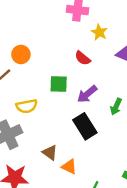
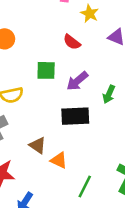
black rectangle: (85, 126) -> (75, 116), turned -60

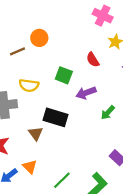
black rectangle: (75, 116) -> (55, 117), moved
orange triangle: (59, 160) -> (30, 167), moved

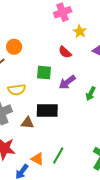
pink cross: (103, 16) -> (63, 12), turned -30
brown triangle: (36, 133) -> (27, 123), moved, turned -32
green line: (62, 180) -> (58, 156), moved

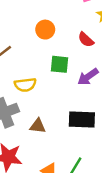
orange circle: (14, 47) -> (45, 30), moved
black rectangle: (47, 110) -> (82, 119), moved

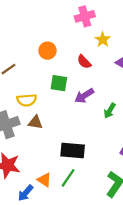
black rectangle: (82, 119) -> (73, 151), moved
brown triangle: (38, 126) -> (35, 122), moved

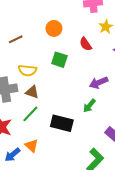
purple arrow: (84, 96) -> (99, 83), moved
green arrow: (110, 111) -> (89, 106), moved
green line: (68, 178) -> (30, 114), moved

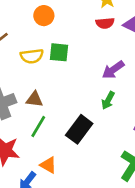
red semicircle: (86, 44) -> (105, 23), moved, turned -48
yellow semicircle: (27, 70) -> (32, 56), moved
black rectangle: (62, 123) -> (79, 129), turned -55

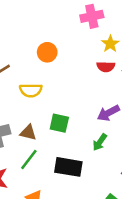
green square: (59, 52) -> (59, 123), moved
black rectangle: (79, 129) -> (68, 167), turned 56

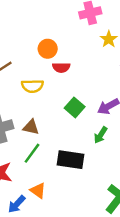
red semicircle: (106, 67) -> (61, 68), moved
green square: (59, 123) -> (75, 107), moved, turned 30

